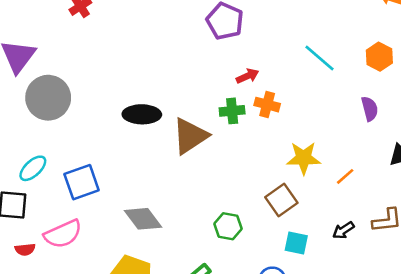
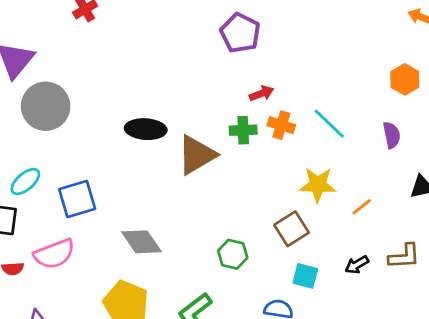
cyan line: (320, 58) -> (329, 124), moved

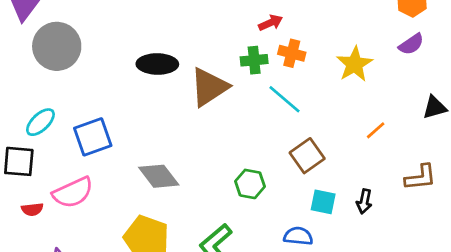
cyan line: (329, 124) -> (284, 99), moved
purple semicircle: (392, 135) -> (411, 44), moved, turned 70
yellow star: (318, 185) -> (355, 64), moved, turned -30
black arrow: (357, 265) -> (364, 201), moved, turned -45

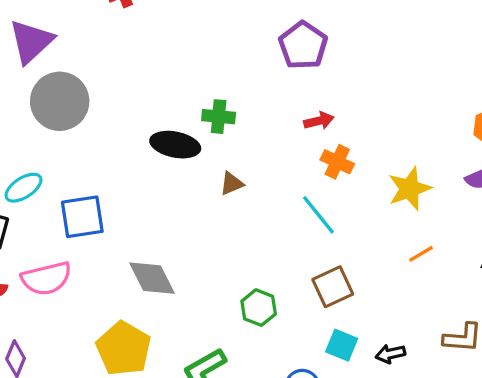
green cross: (254, 60) -> (219, 117), moved
brown triangle: (209, 87) -> (232, 183), size x0.5
orange line: (376, 130) -> (421, 254), moved
black arrow: (364, 201) -> (390, 354), turned 55

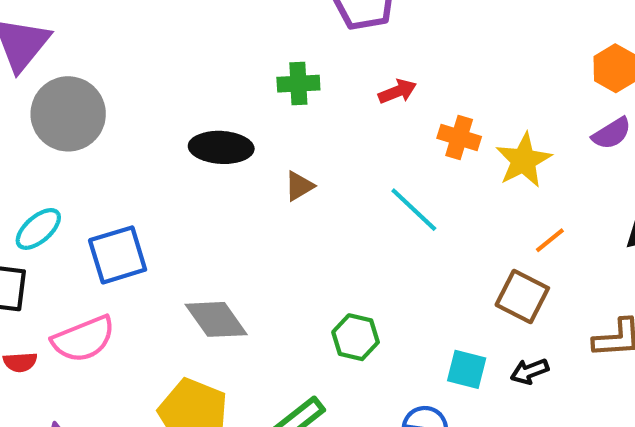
green cross: (219, 117) -> (298, 84), moved
orange cross: (337, 162) -> (459, 137), moved
brown square: (333, 287) -> (522, 296), moved, turned -30

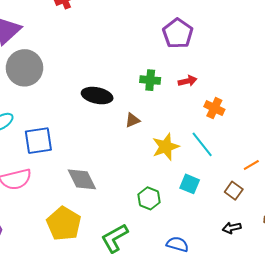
green cross: (298, 84) -> (150, 80), moved
yellow star: (523, 160) -> (166, 147), moved
cyan line: (414, 210) -> (202, 144), moved
brown square: (522, 296) -> (234, 191), size x0.7
cyan square: (467, 369) -> (190, 184), moved

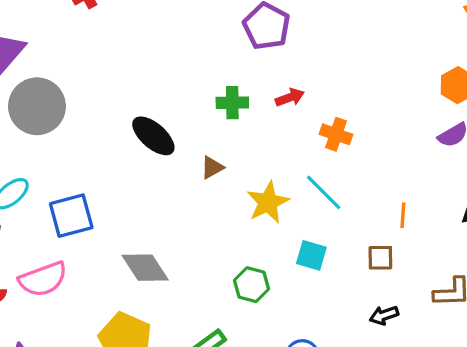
black ellipse: (97, 96) -> (153, 136), turned 36
orange line: (251, 165) -> (403, 215), turned -49
brown square: (234, 191) -> (380, 258), turned -30

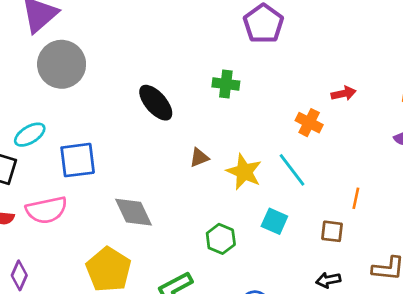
red arrow: (290, 97) -> (344, 93), moved
brown triangle: (212, 167) -> (199, 158), moved
yellow star: (268, 202) -> (244, 172), turned -30

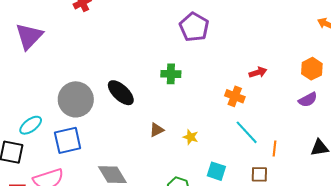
gray circle: (62, 64) -> (76, 99), moved
cyan line: (292, 170) -> (247, 132), moved
yellow star: (244, 172) -> (191, 137), size x0.6

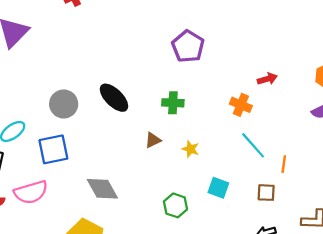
purple pentagon: (194, 27) -> (188, 46), moved
green cross: (171, 74) -> (173, 103), moved
gray circle: (76, 99) -> (64, 104), size x0.7

